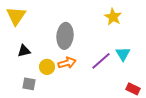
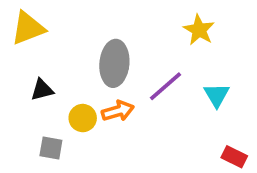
yellow triangle: (16, 16) -> (28, 28), turned 35
purple line: (101, 61) -> (166, 86), moved

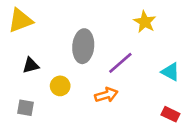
cyan triangle: (217, 95) -> (170, 72), moved, turned -30
orange arrow: (118, 111) -> (106, 95), moved
gray square: (51, 148) -> (26, 108), moved

